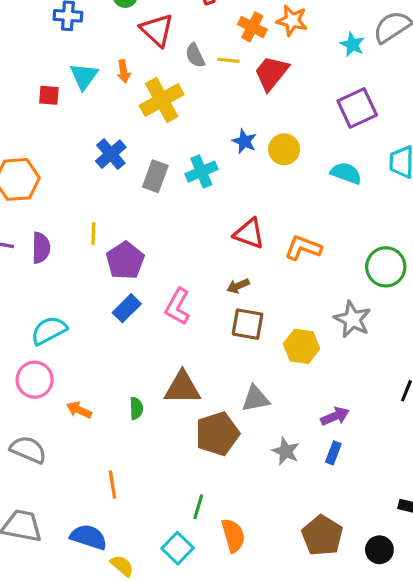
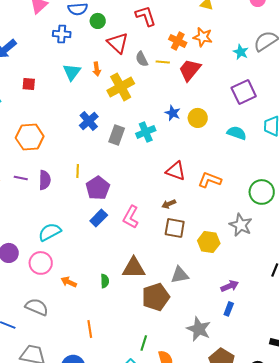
red square: (49, 95) -> (29, 84), moved
gray star: (286, 451) -> (199, 329), moved, size x1.4

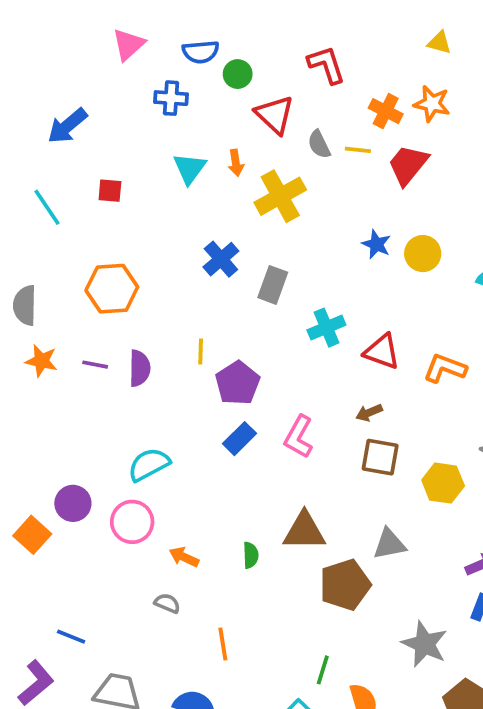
cyan cross: (146, 132) -> (326, 328), moved
gray semicircle: (37, 307) -> (167, 603), moved, size x0.6

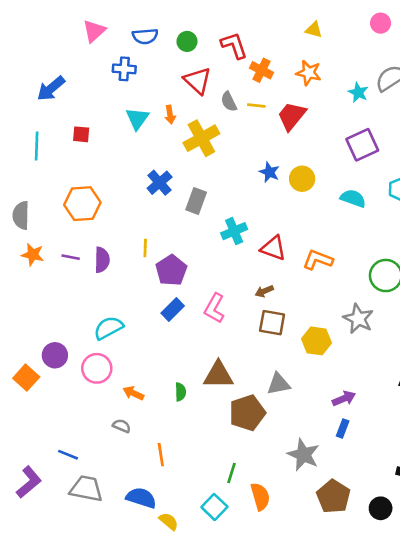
green circle: (238, 74) -> (187, 41), moved
orange cross: (386, 111) -> (262, 70), moved
cyan line: (47, 207) -> (37, 146), turned 36
blue line: (71, 637) -> (68, 455), moved

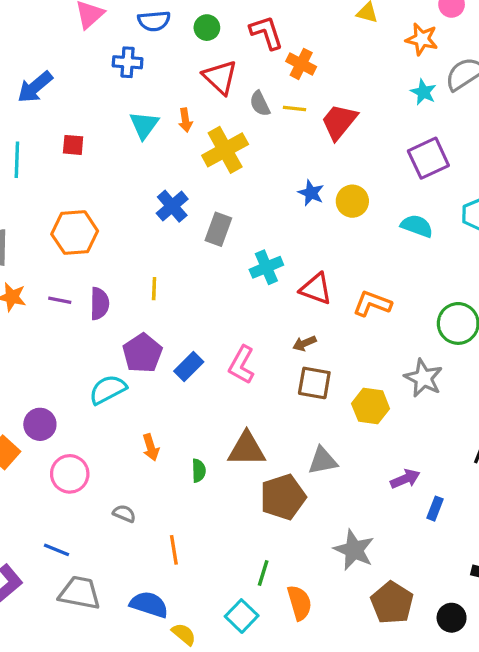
orange star: (309, 73) -> (422, 39), moved
purple pentagon: (171, 270) -> (142, 353), moved
pink circle: (97, 368) -> (70, 474), moved
orange arrow: (133, 393) -> (151, 447), moved, turned -132
blue rectangle: (343, 429) -> (435, 509), moved

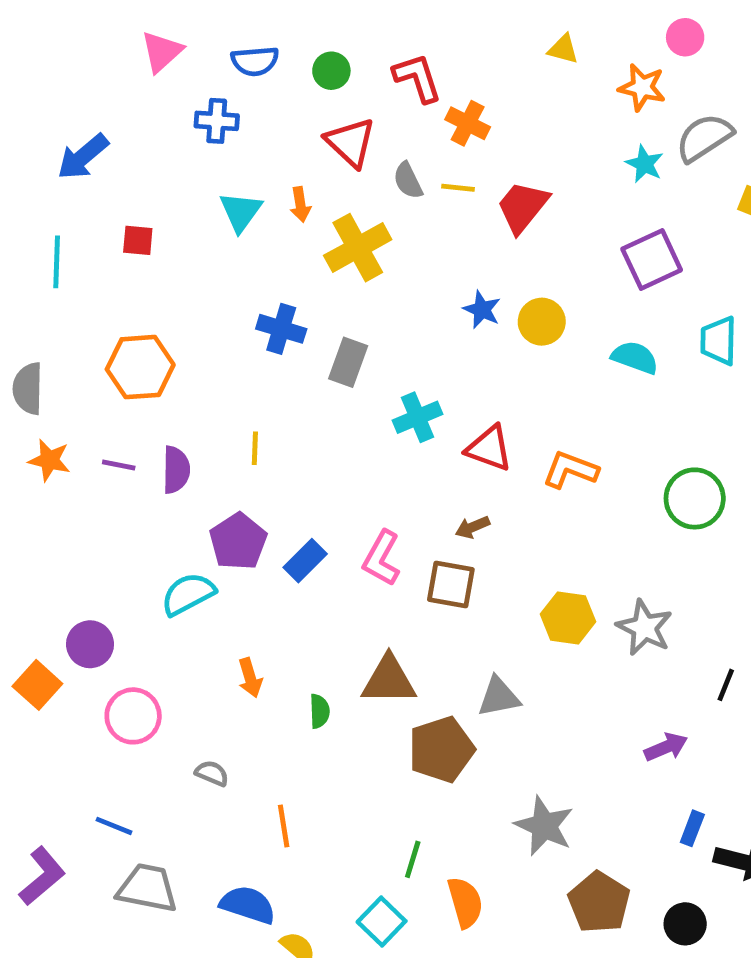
blue cross: (172, 206) -> (281, 329), turned -32
gray star: (423, 378) -> (644, 628), moved
brown square: (314, 383) -> (451, 585), moved
purple arrow: (405, 479) -> (666, 747), moved
blue rectangle: (435, 509) -> (692, 828), moved

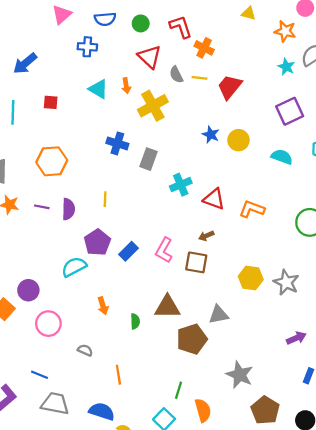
cyan triangle: (241, 212) -> (98, 89), turned -35

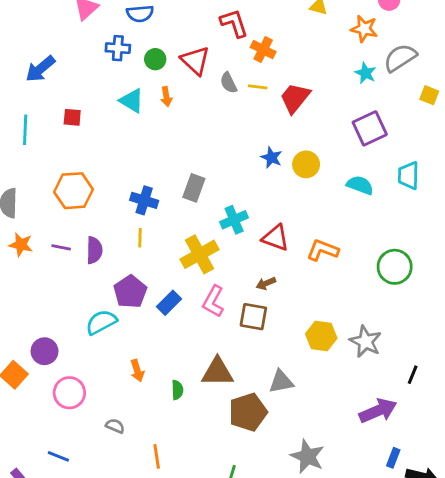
green circle: (141, 23) -> (155, 59), moved
yellow cross: (153, 106) -> (199, 254), moved
blue cross: (117, 143) -> (144, 200), moved
purple arrow: (296, 338) -> (378, 411), size x1.5

